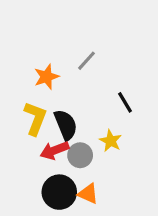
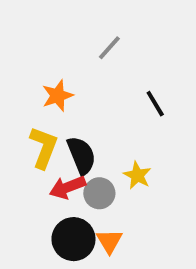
gray line: (87, 61) -> (109, 48), moved
black line: (125, 102) -> (155, 104), moved
orange triangle: (88, 194) -> (109, 241), turned 35

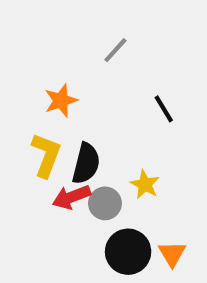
black semicircle: (81, 155) -> (86, 164), turned 36
black circle: (73, 239) -> (128, 252), moved
orange triangle: (109, 241) -> (172, 254), moved

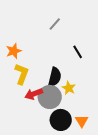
orange star: (61, 101) -> (14, 51), moved
black semicircle: (86, 164) -> (55, 77), moved
gray circle: (105, 203) -> (50, 97), size x1.5

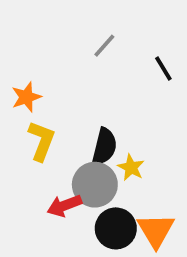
black line: (78, 52) -> (163, 68), moved
red arrow: (34, 94) -> (64, 206), moved
orange triangle: (82, 121) -> (156, 230), size x1.5

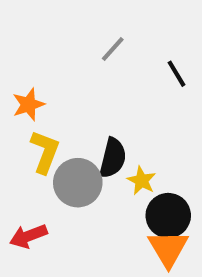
gray circle: (95, 185) -> (78, 183), moved
red arrow: (64, 206) -> (28, 236), moved
black circle: (116, 228) -> (168, 216), moved

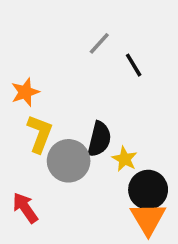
black line: (176, 74) -> (134, 65), moved
red arrow: (28, 236) -> (25, 208), turned 76

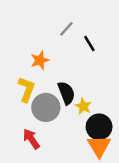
orange star: (25, 92) -> (40, 60), moved
black semicircle: (99, 139) -> (66, 93), turned -35
red arrow: (25, 208) -> (31, 139), moved

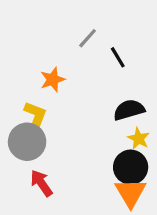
black semicircle: (66, 93) -> (129, 110), moved, turned -85
yellow star: (83, 106) -> (139, 139), moved
gray circle: (46, 107) -> (27, 142), moved

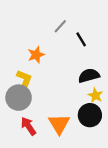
orange triangle: (131, 193) -> (59, 124), moved

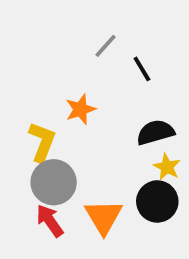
orange star: (36, 55) -> (80, 109), moved
gray circle: (19, 98) -> (54, 182), moved

